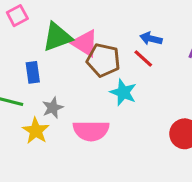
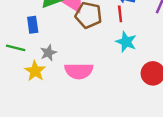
red line: (143, 59) -> (120, 14), turned 42
cyan star: (123, 92) -> (126, 42), moved

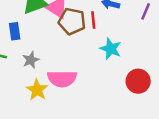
red line: (120, 14) -> (93, 20), moved
yellow star: (35, 71) -> (37, 90), moved

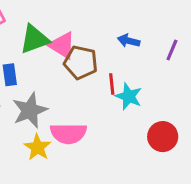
red line: (93, 20) -> (112, 84), moved
gray star: (31, 60) -> (30, 110), size x1.6

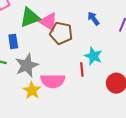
blue arrow: (129, 41) -> (93, 19), turned 40
red line: (112, 84) -> (82, 70), moved

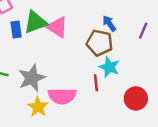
brown pentagon: (61, 33) -> (100, 43), moved
blue rectangle: (13, 41) -> (16, 29), moved

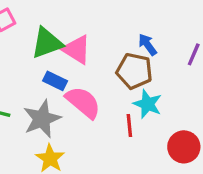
blue rectangle: (16, 29) -> (55, 81), moved, turned -56
pink semicircle: (62, 96) -> (83, 102), moved, turned -140

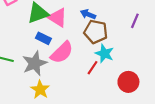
blue arrow: (148, 45) -> (88, 14), moved, turned -32
pink semicircle: (83, 102) -> (62, 52), turned 95
red line: (129, 125) -> (92, 68), turned 40

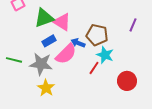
blue arrow: (88, 14) -> (78, 43), moved
blue rectangle: (43, 38) -> (49, 41), turned -56
gray star: (35, 63) -> (41, 64), turned 30

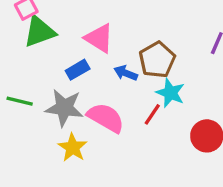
green triangle: (44, 18) -> (39, 32), moved
brown pentagon: (97, 35) -> (157, 60), turned 30
pink semicircle: (66, 54) -> (106, 118), moved, turned -105

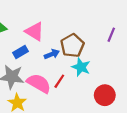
blue arrow: (126, 73) -> (52, 54), turned 136
red line: (152, 114) -> (59, 81), moved

